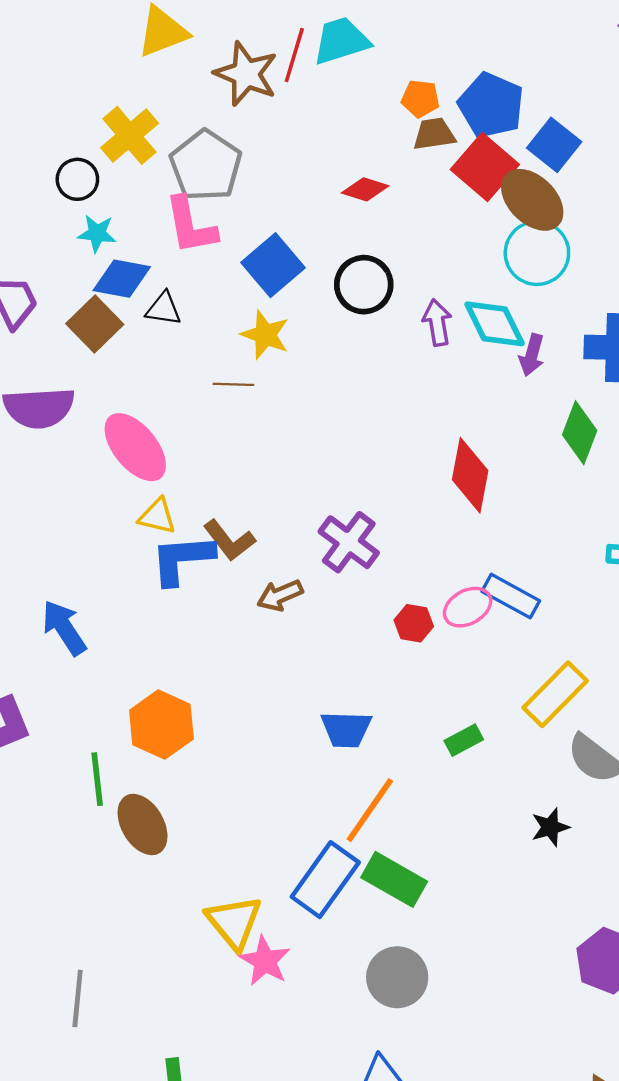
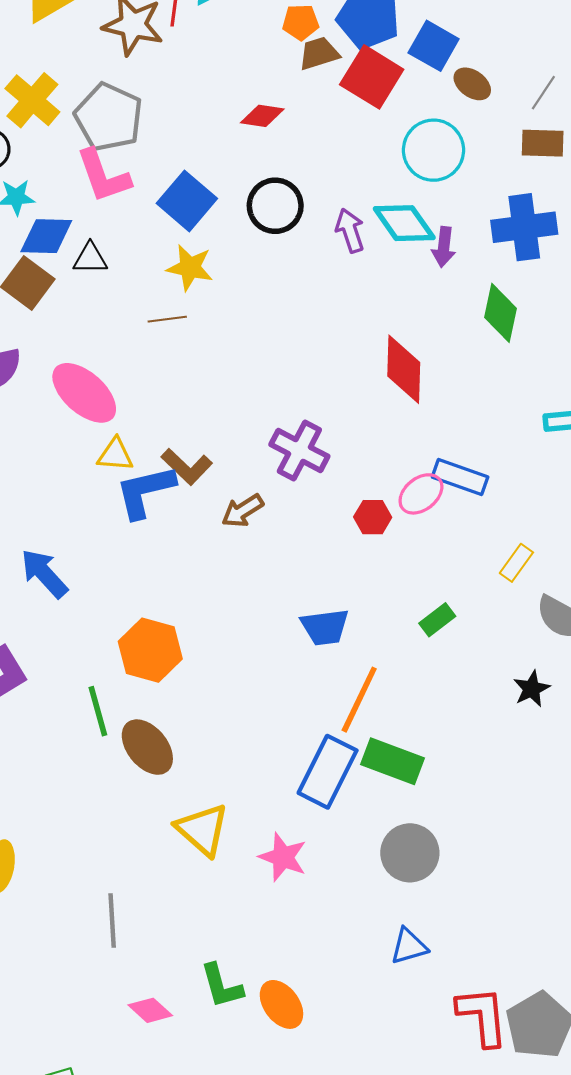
brown ellipse: (532, 200) -> (472, 84), moved, size x0.6
yellow rectangle: (555, 694) -> (516, 563), size x0.6
yellow triangle: (234, 922) -> (202, 830), moved

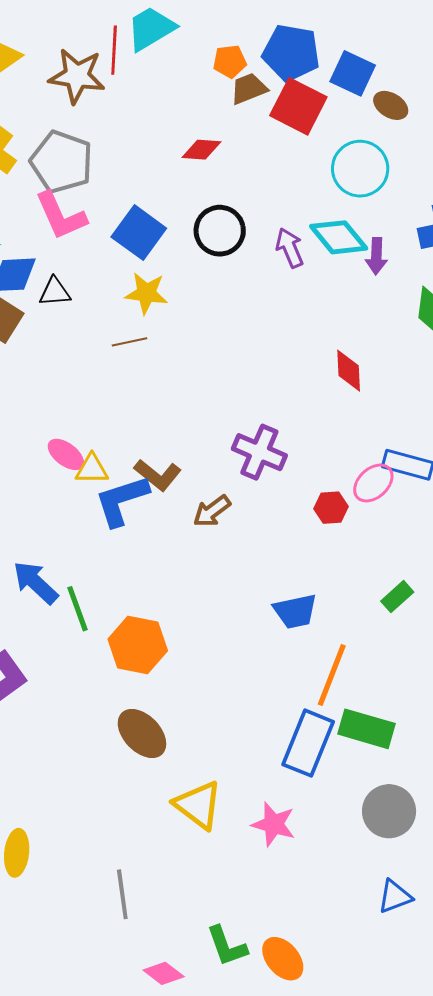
red diamond: (404, 369) -> (349, 371), size x0.7
pink ellipse: (84, 393) -> (66, 454), moved, size x0.6
green line: (98, 711) -> (78, 609), moved

